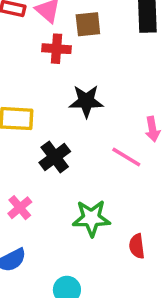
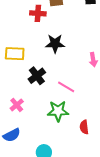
pink line: (126, 157) -> (66, 87), moved

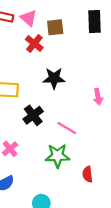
red cross: (38, 13) -> (34, 44), turned 35

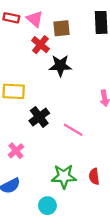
black star: (54, 78) -> (60, 66), moved
green star: (57, 156) -> (64, 176), moved

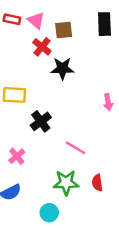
pink line: (73, 130) -> (76, 148), moved

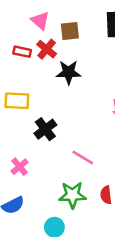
red rectangle: (12, 19) -> (22, 52), moved

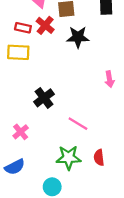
black star: (69, 72) -> (78, 37), moved
yellow rectangle: (17, 101) -> (18, 52), moved

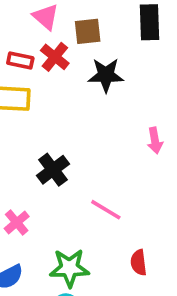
green star: (69, 158) -> (69, 268), moved

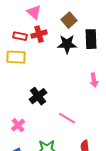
black rectangle: (149, 22) -> (91, 39), moved
brown square: (88, 31) -> (69, 20), moved, turned -35
red cross: (55, 57) -> (39, 34), turned 35

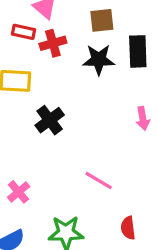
brown square: (69, 20) -> (102, 20), turned 35
red rectangle: (20, 36) -> (23, 32), moved
black cross: (38, 96) -> (50, 120), moved

